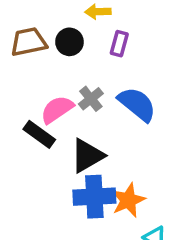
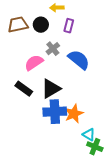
gray cross: (91, 99) -> (53, 49), moved
black rectangle: (39, 134) -> (24, 89), moved

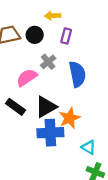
blue semicircle: (79, 60) -> (77, 74), turned 40
orange star: (74, 114) -> (69, 118), moved
cyan triangle: (89, 135) -> (89, 147), moved

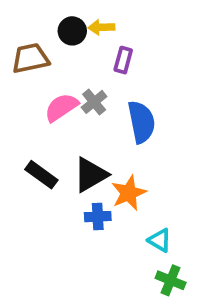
black circle: (35, 35) -> (72, 31), moved
pink semicircle: (27, 78) -> (61, 107), moved
blue cross: (50, 133) -> (98, 217), size x0.6

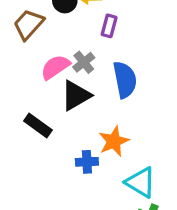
brown trapezoid: (30, 58) -> (28, 24), turned -36
black triangle: (90, 175) -> (76, 95), moved
cyan triangle: (160, 240) -> (141, 182), size x1.5

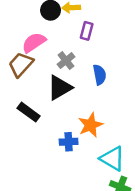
brown trapezoid: (28, 24) -> (21, 64), moved
pink semicircle: (55, 67) -> (34, 42), moved
blue semicircle: (125, 80) -> (100, 75), size x0.7

